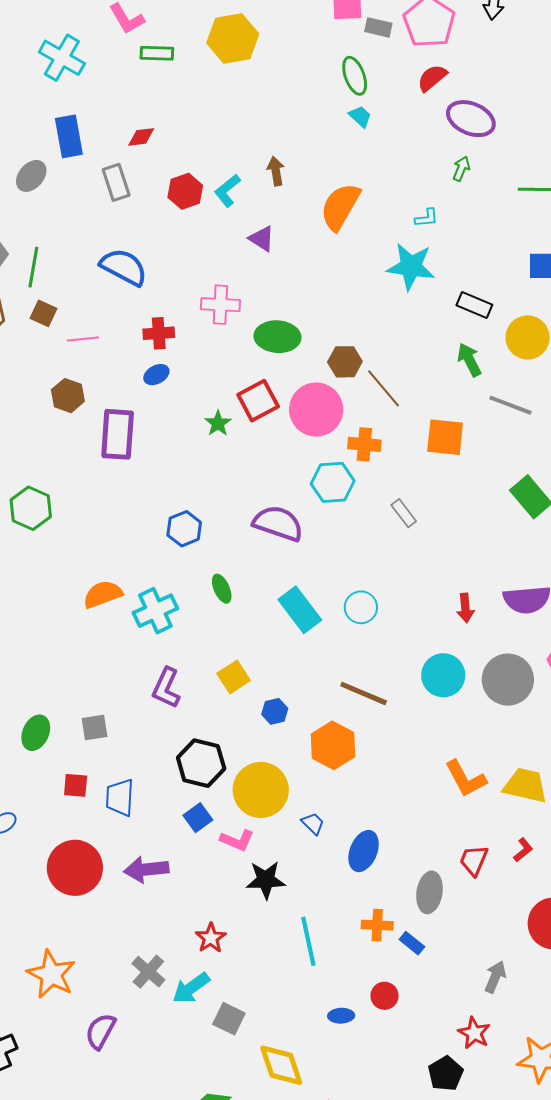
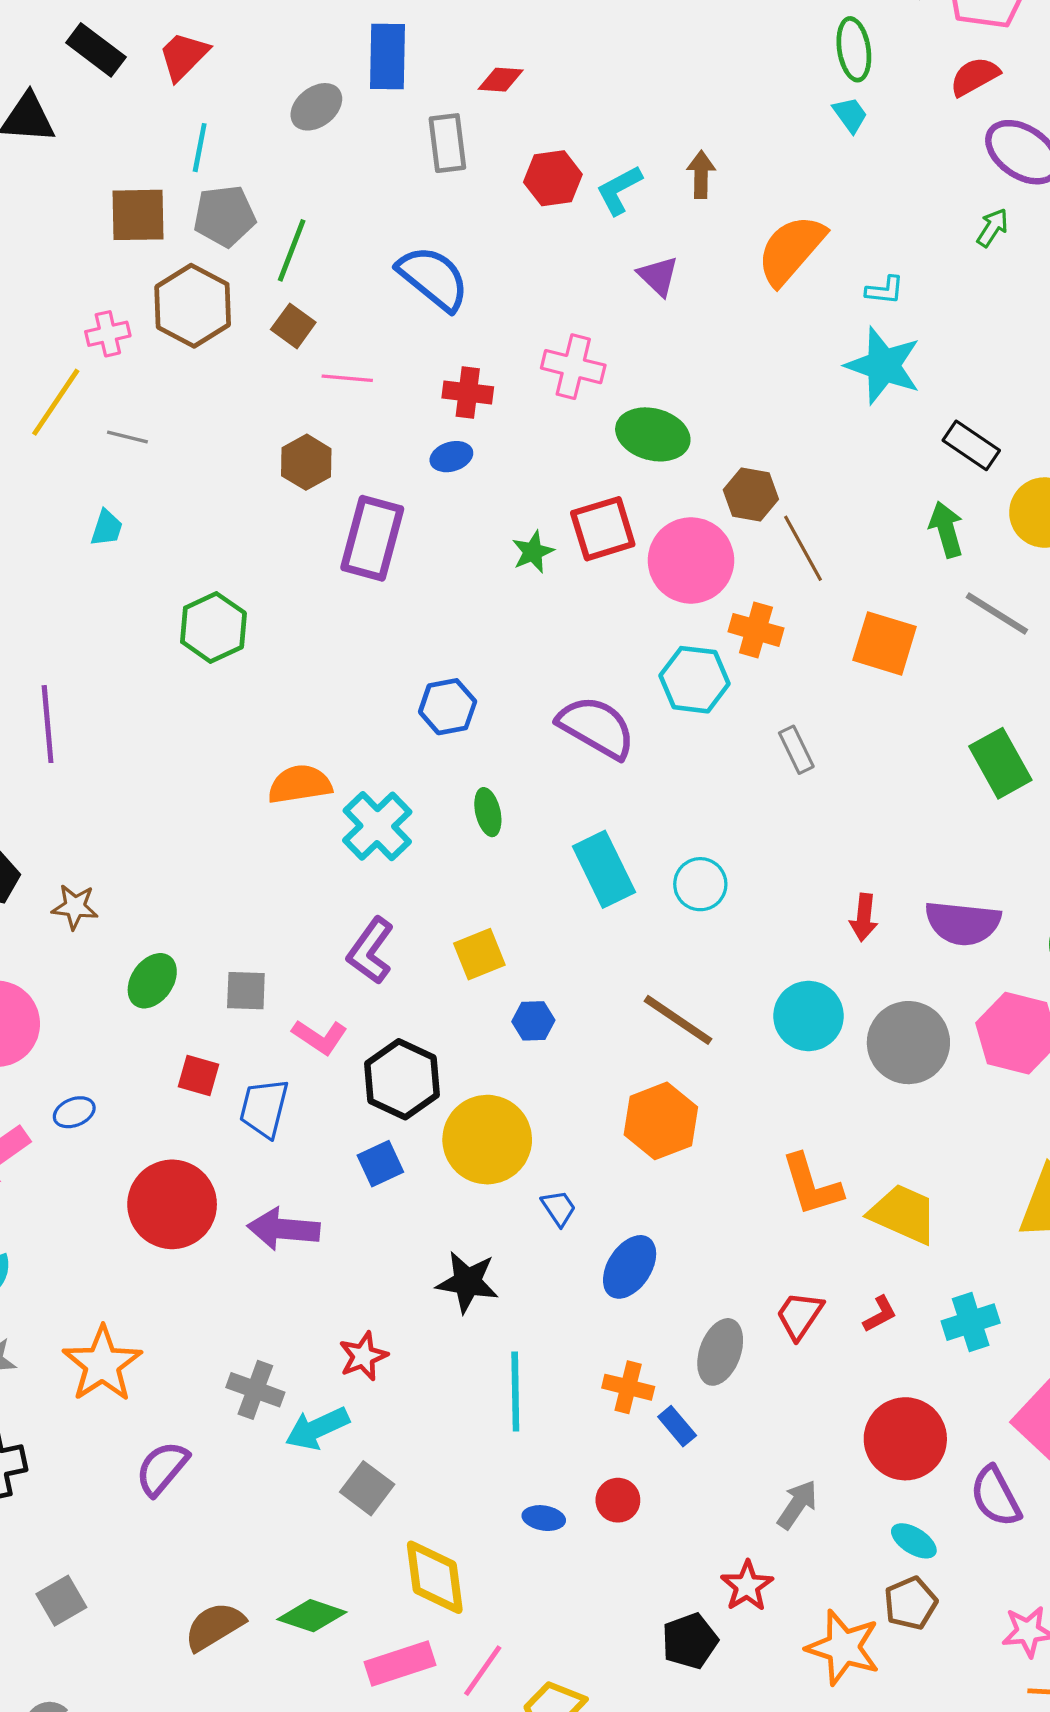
cyan L-shape: (427, 218) -> (885, 290), moved
cyan cross: (155, 611) -> (377, 826), turned -30
orange hexagon: (333, 745) -> (661, 1121), moved
pink L-shape: (237, 840) -> (320, 1037), moved
gray cross: (148, 972) -> (255, 1390), turned -32

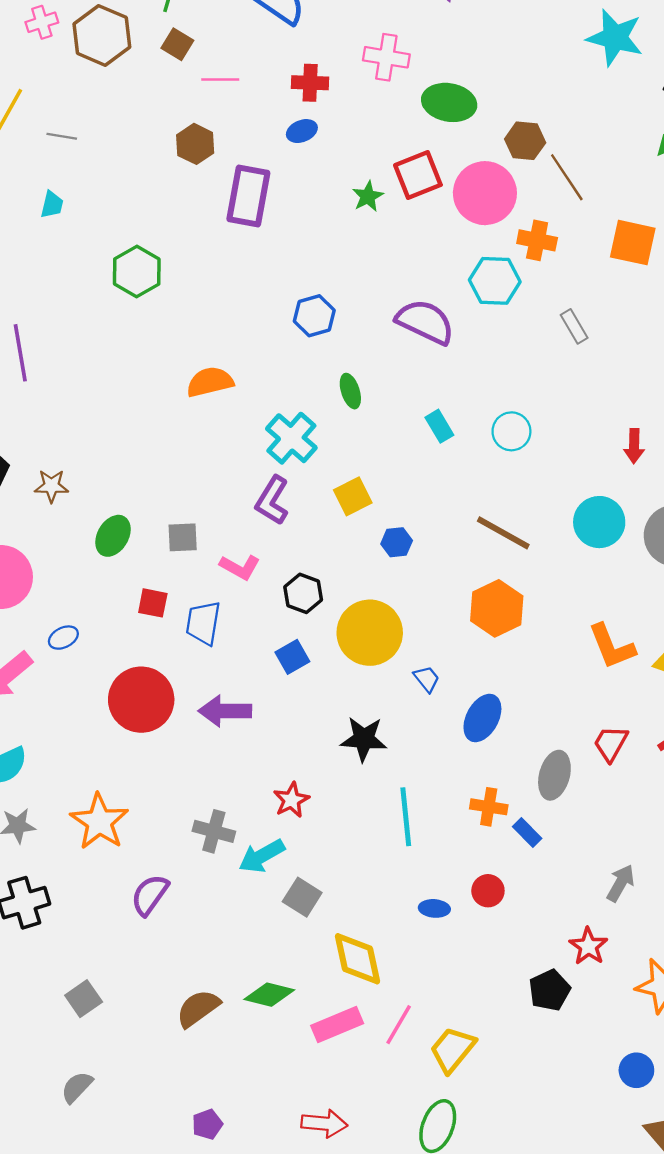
pink cross: (108, 334) -> (42, 22), moved
cyan cross: (377, 826) -> (291, 438), moved
cyan rectangle: (604, 869) -> (439, 426), size x0.6
black hexagon: (402, 1079) -> (303, 593), size x0.7

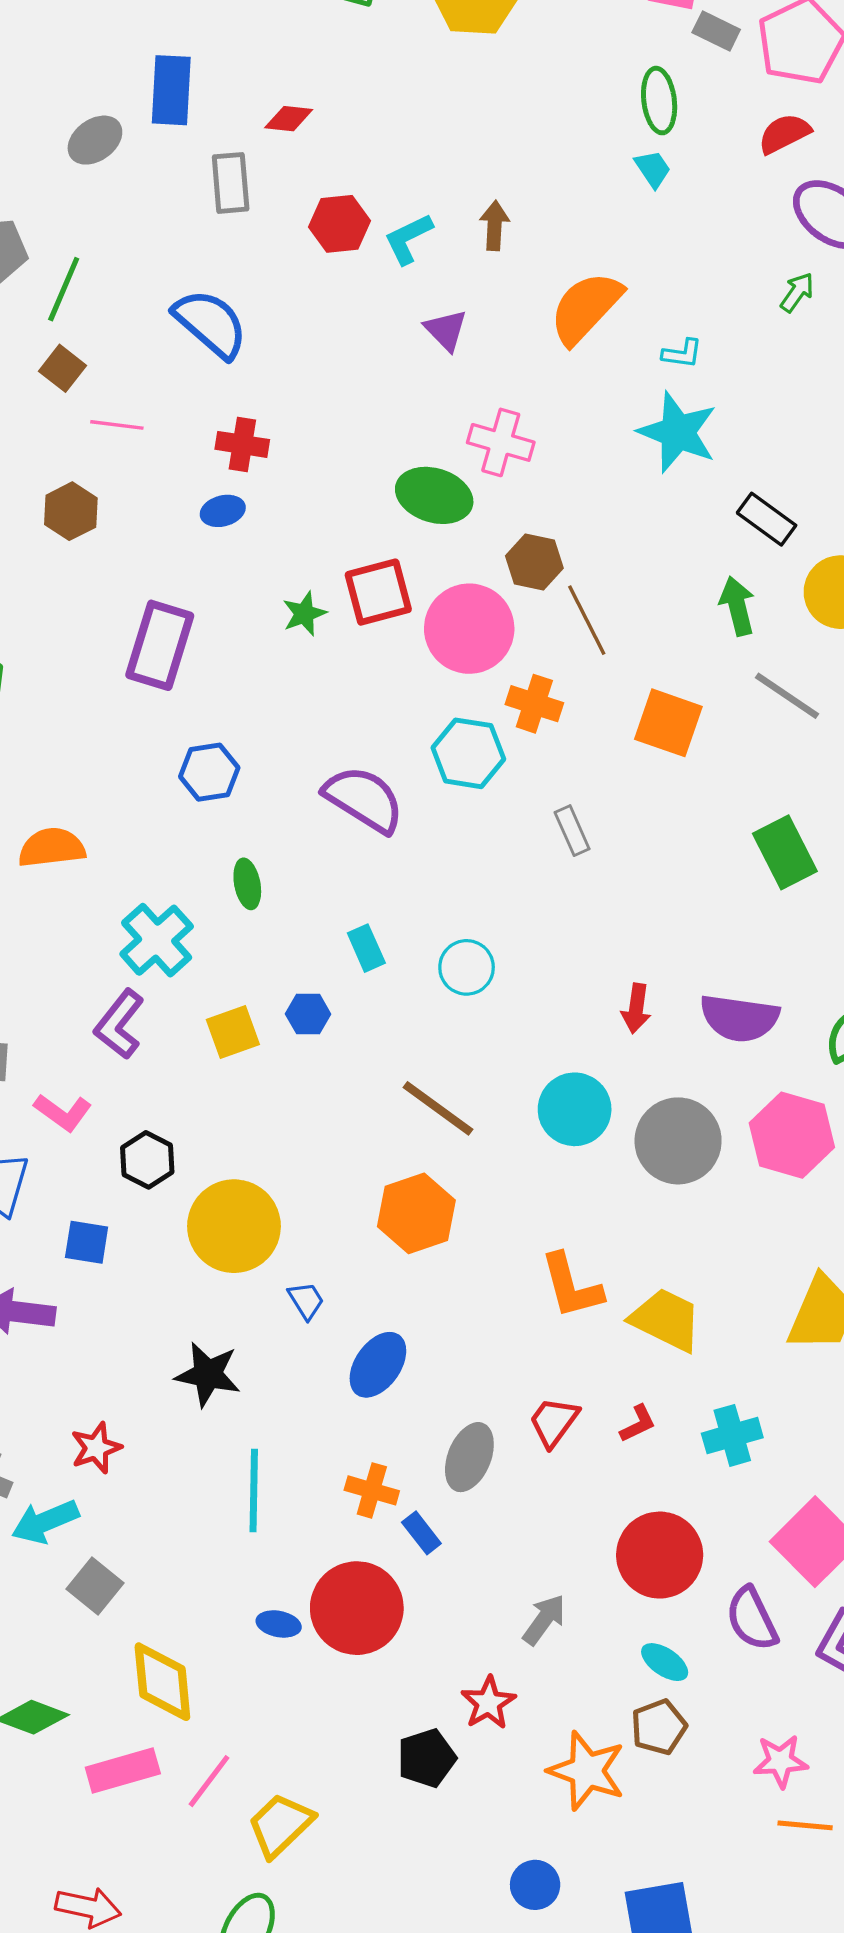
pink cross: (386, 57) -> (501, 442), moved
purple rectangle: (248, 196) -> (160, 645), moved
blue hexagon: (397, 542) -> (308, 1014), moved
blue square: (292, 657) -> (87, 1242), moved, turned 32
red circle: (488, 891) -> (357, 1608), size x2.0

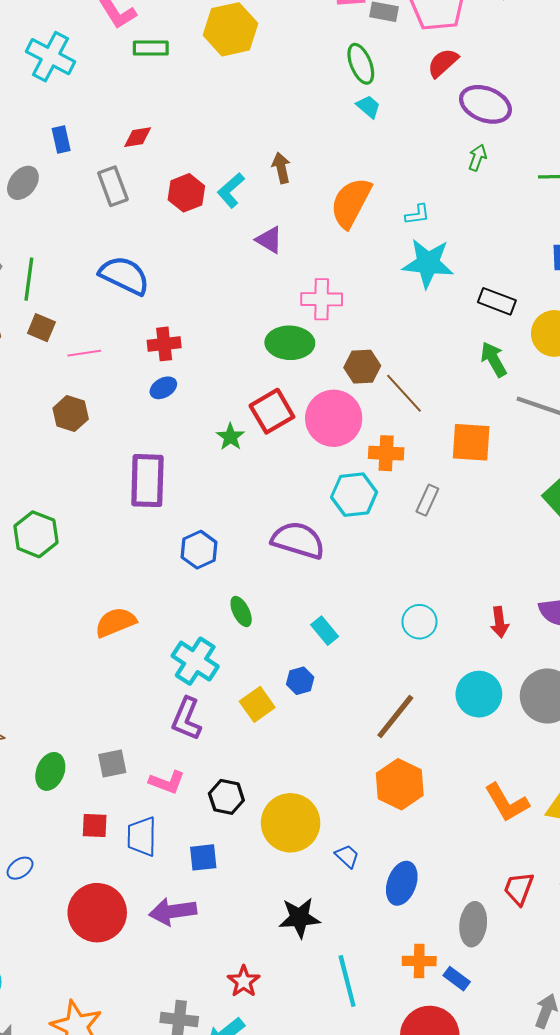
blue rectangle: (171, 90) -> (61, 140), size x0.6
gray rectangle: (572, 831) -> (427, 500), moved, turned 64
cyan circle: (467, 967) -> (419, 622), moved
brown line: (438, 1108) -> (395, 717), turned -72

